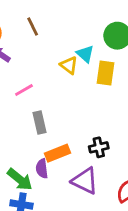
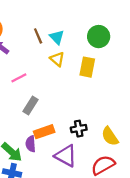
brown line: (33, 26) -> (38, 36), moved
cyan triangle: (85, 54) -> (57, 37), moved
gray rectangle: (39, 122) -> (30, 106), turned 42

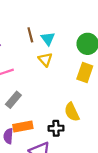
yellow rectangle: (87, 67) -> (85, 72), moved
yellow semicircle: (110, 136) -> (72, 112), moved

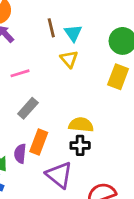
yellow semicircle: (72, 112) -> (81, 125), moved, turned 120
orange rectangle: (23, 126) -> (39, 142), turned -60

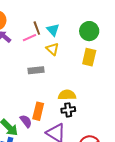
pink line: (20, 73) -> (30, 38), moved
gray rectangle: (28, 108) -> (36, 70), moved, turned 49
purple semicircle: (20, 154) -> (26, 121), turned 144

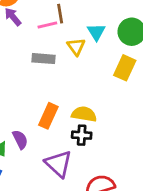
cyan triangle: (53, 30) -> (96, 32), moved
gray rectangle: (36, 70) -> (44, 59), moved
orange rectangle: (38, 111) -> (48, 116), moved

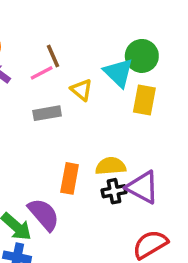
cyan triangle: (96, 32) -> (118, 73), moved, size x1.4
purple semicircle: (20, 140) -> (44, 214), size x1.5
purple triangle: (59, 164) -> (143, 187), moved

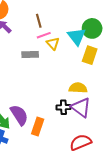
pink line: (42, 73) -> (44, 35), moved
yellow semicircle: (111, 166) -> (78, 88), moved
orange rectangle: (70, 178) -> (38, 126), moved

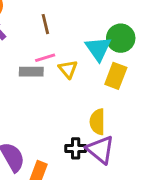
pink line: (44, 35) -> (45, 58), moved
yellow triangle: (53, 43) -> (68, 69), moved
yellow semicircle: (78, 88) -> (97, 122), turned -96

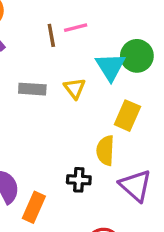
pink line: (45, 58) -> (76, 28), moved
yellow rectangle: (116, 76) -> (127, 116), moved
purple triangle: (100, 150) -> (136, 186), moved

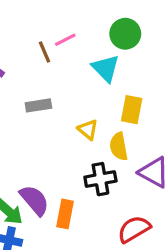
green circle: (137, 56) -> (125, 34), moved
yellow triangle: (75, 88) -> (88, 130), moved
black cross: (79, 180) -> (100, 179), size x1.4

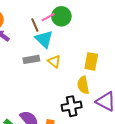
green circle: (125, 34) -> (61, 16), moved
cyan triangle: (106, 68) -> (44, 39), moved
yellow triangle: (88, 130) -> (54, 61), moved

